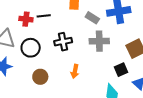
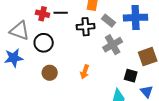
gray cross: (99, 41) -> (113, 45), turned -36
black cross: (63, 42) -> (86, 27), moved
black square: (121, 70) -> (131, 76), turned 32

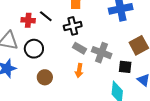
black line: (61, 13) -> (46, 16), turned 48
gray rectangle: (109, 21) -> (79, 48), moved
gray cross: (113, 45) -> (102, 53), moved, turned -30

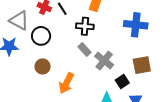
black square: (125, 67) -> (122, 81), turned 32
orange arrow: (79, 71) -> (66, 83), moved, size x1.5

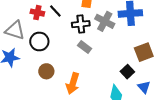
gray cross: (104, 61) -> (105, 21), moved

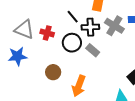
black line: (55, 11) -> (73, 17), moved
red cross: (37, 13) -> (47, 33), moved
black circle: (39, 41) -> (72, 43), moved

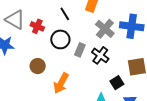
black cross: (90, 27) -> (100, 55), moved, turned 30
gray rectangle: (93, 50) -> (80, 50), turned 64

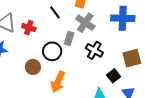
gray cross: (105, 29) -> (85, 23), moved
black circle: (60, 39) -> (52, 51), moved
gray rectangle: (80, 50) -> (69, 38), moved

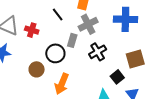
gray cross: (85, 23) -> (88, 24), turned 30
black cross: (94, 50) -> (98, 52), turned 30

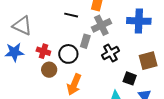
black line: (58, 15) -> (71, 15), turned -40
red cross: (32, 30) -> (43, 51), moved
black square: (117, 77) -> (130, 78), turned -32

